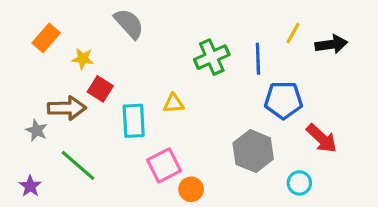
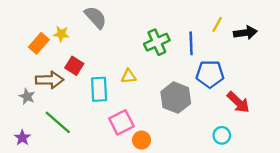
orange rectangle: (46, 38) -> (39, 43), moved
yellow star: (83, 59) -> (61, 34), moved
gray hexagon: (253, 151) -> (176, 98), moved

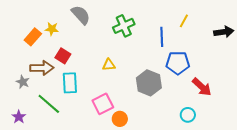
black arrow: (245, 33) -> (224, 32), moved
green cross: (157, 42) -> (124, 26), moved
cyan rectangle: (99, 89) -> (70, 83), moved

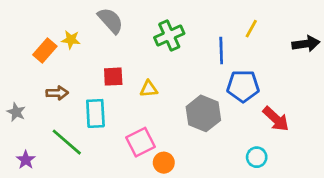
red square: (63, 56) -> (113, 77), moved, turned -35
brown arrow: (42, 68) -> (57, 93), size x0.7
gray star: (23, 82) -> (16, 112), moved

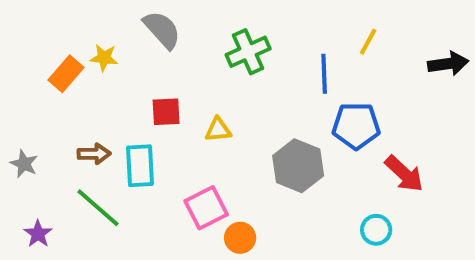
brown arrow: (57, 93) -> (94, 154), moved

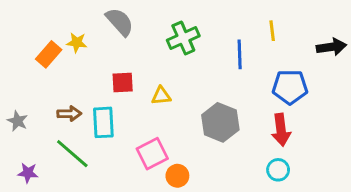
yellow line: (368, 42) -> (272, 31), turned -36
blue pentagon: (356, 126) -> (290, 87), moved
red arrow: (404, 174) -> (281, 130), moved, turned 40
purple star: (38, 234) -> (28, 173), turned -30

